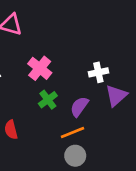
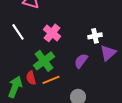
green cross: (48, 100) -> (44, 61), moved, size x1.5
orange line: (72, 132) -> (51, 80), moved

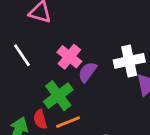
white cross: (95, 36) -> (129, 61), size x1.5
purple semicircle: (81, 61) -> (87, 72), moved

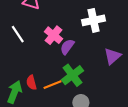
white cross: (129, 61) -> (94, 20), moved
green cross: (58, 96) -> (72, 75), moved

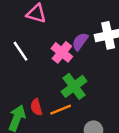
purple semicircle: (67, 47) -> (80, 41), moved
green cross: (72, 75) -> (74, 86), moved

